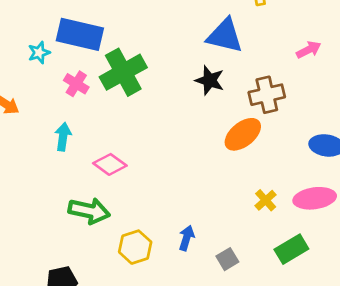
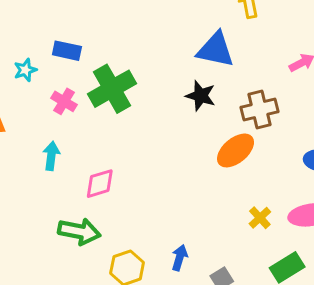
blue rectangle: (80, 34) -> (67, 51), size x0.6
pink diamond: (110, 164) -> (100, 184), turned -52

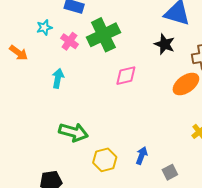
cyan star: (25, 70) -> (44, 27), moved
pink diamond: (100, 184) -> (126, 76), moved

